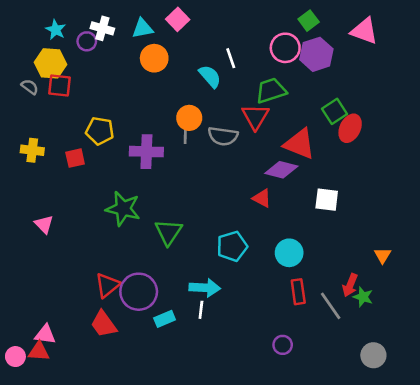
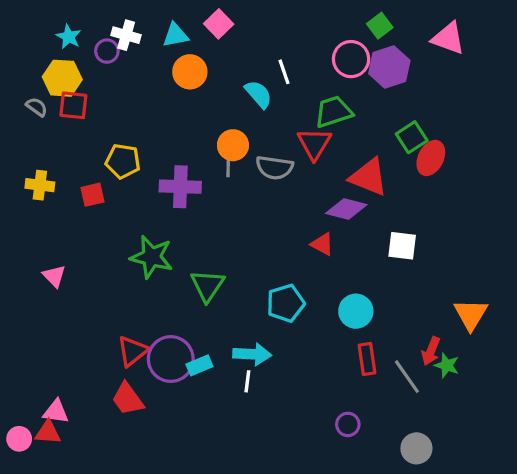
orange triangle: (383, 255) -> (471, 314), size x1.6
cyan rectangle: (165, 319) -> (199, 365), moved
gray circle: (373, 355) -> (416, 448), moved

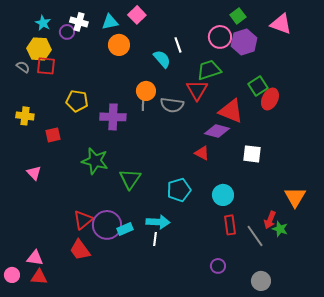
red square: (93, 195) -> (53, 135), moved
red triangle: (48, 432) -> (39, 277), moved

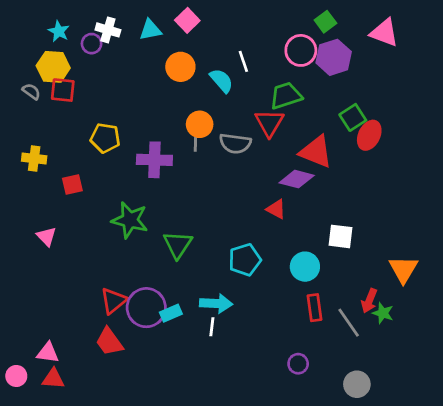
orange circle: (119, 45) -> (180, 67), moved
white square: (252, 154) -> (340, 236), moved

